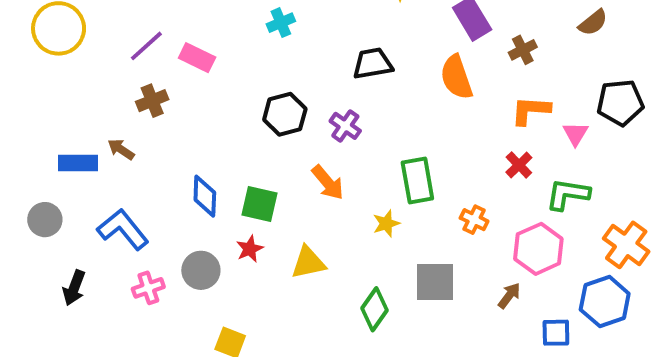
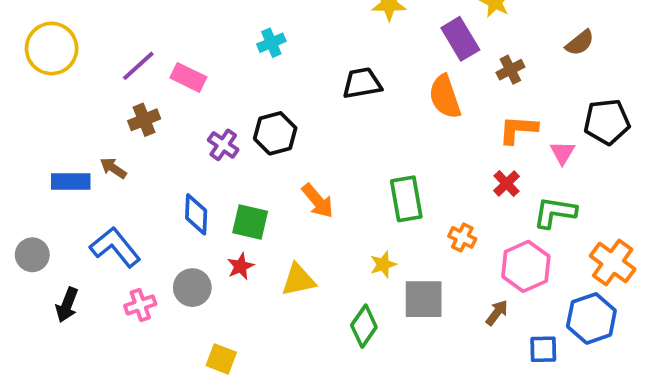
purple cross: (345, 126) -> (223, 145), moved
gray circle: (45, 220) -> (32, 255), moved
yellow star: (386, 223) -> (383, 264), moved

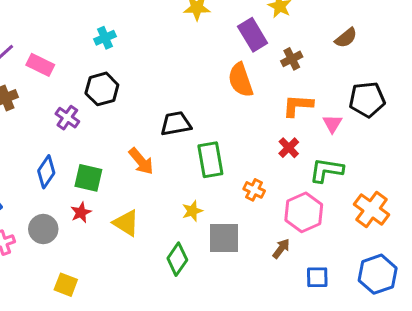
black trapezoid: (362, 83) -> (176, 124), moved
black hexagon: (275, 133) -> (102, 89), moved
blue diamond: (196, 214) -> (46, 172), turned 32
yellow triangle: (298, 280) -> (126, 223), turned 44
blue hexagon: (591, 318) -> (378, 274), moved

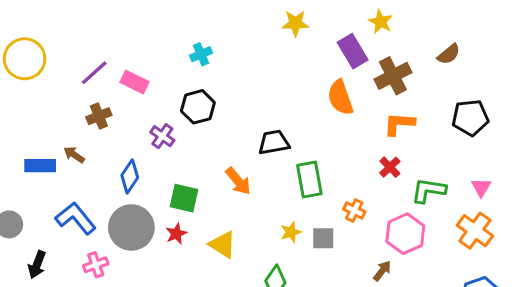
brown cross: (292, 59) -> (393, 76), size x1.6
pink triangle: (332, 124) -> (481, 187), moved
blue diamond: (46, 172) -> (130, 176), moved
gray circle: (43, 229) -> (131, 228), moved, size x1.5
gray square: (224, 238) -> (323, 238), moved, size x0.7

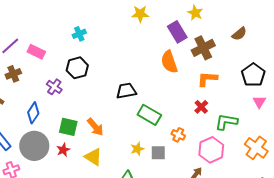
black pentagon: (470, 118) -> (253, 75), turned -30
green rectangle: (309, 180) -> (149, 115), turned -50
orange arrow: (238, 181) -> (95, 127), moved
pink triangle: (481, 187) -> (259, 102), moved

